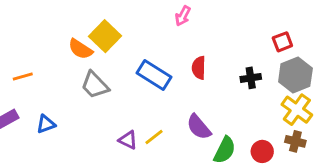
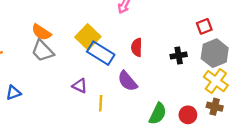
yellow square: (105, 36) -> (88, 37), moved
gray trapezoid: (95, 85) -> (43, 51), moved
purple semicircle: (199, 127) -> (127, 81), moved
yellow line: (154, 137) -> (101, 103), turned -49
purple triangle: (128, 140) -> (80, 86), moved

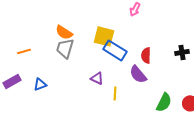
yellow square: (88, 37) -> (104, 36), turned -30
red semicircle: (137, 47) -> (146, 55), moved
gray trapezoid: (43, 51) -> (65, 48), turned 60

